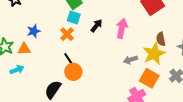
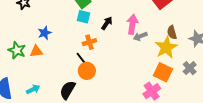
orange cross: (67, 34) -> (89, 42), moved, turned 32
gray arrow: (131, 60) -> (140, 36), moved
cyan arrow: (17, 70) -> (33, 89), moved

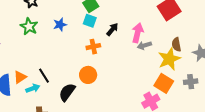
blue star: (45, 33) -> (60, 25), moved
green star: (17, 50) -> (29, 26), moved
orange triangle: (36, 51) -> (20, 77), moved, turned -32
black line: (82, 59) -> (44, 76), moved
gray cross: (190, 68) -> (191, 82), turned 32

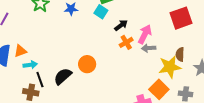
orange cross: (93, 47) -> (126, 42), moved, turned -32
black line: (44, 76) -> (40, 80), moved

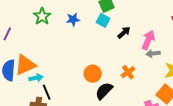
orange cross: (126, 42) -> (128, 72), moved
orange triangle: (20, 51) -> (25, 65), size x1.6
black semicircle: (63, 76) -> (104, 91), moved

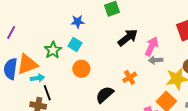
green star: (42, 16) -> (53, 50), moved
cyan square: (103, 20) -> (75, 44), moved
black arrow: (124, 33) -> (128, 38), size x1.5
orange circle: (93, 74) -> (81, 69), moved

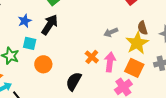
black arrow: (128, 38) -> (50, 25), moved
pink arrow: (152, 46) -> (110, 62), moved

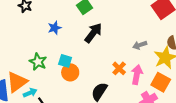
black arrow: (50, 25) -> (93, 33), moved
cyan square: (30, 43) -> (65, 61), moved

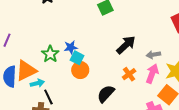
blue star: (55, 28) -> (71, 47), moved
black arrow: (93, 33) -> (126, 45), moved
pink arrow: (137, 75) -> (152, 74), moved

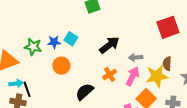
green star: (50, 54) -> (33, 47), turned -30
cyan square: (77, 58) -> (71, 39), moved
cyan arrow: (37, 83) -> (16, 83), moved

